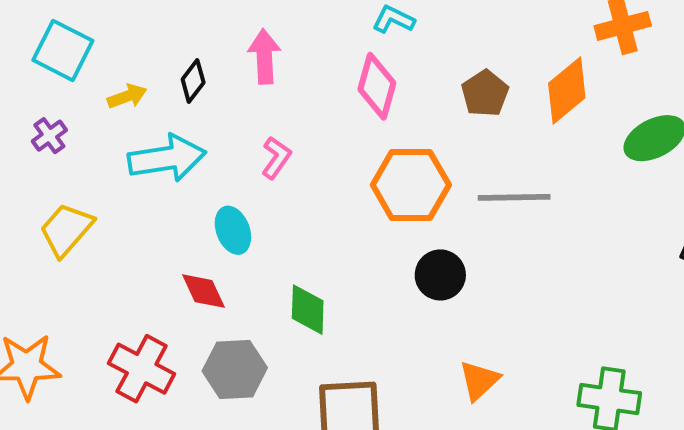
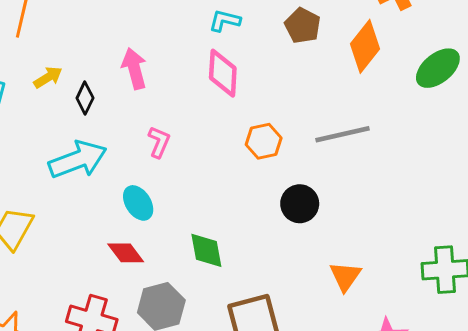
brown pentagon: (485, 93) -> (303, 26), moved
yellow arrow: (127, 96) -> (48, 77), moved
orange hexagon: (411, 185) -> (264, 141), size x0.6

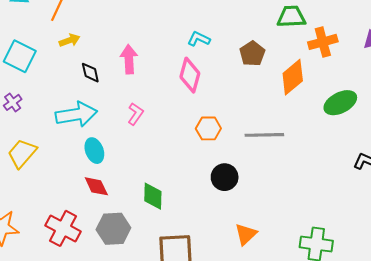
yellow arrow: (48, 77) -> (70, 40), moved
black diamond: (85, 98) -> (90, 73), turned -50
cyan ellipse: (138, 203) -> (94, 151), moved

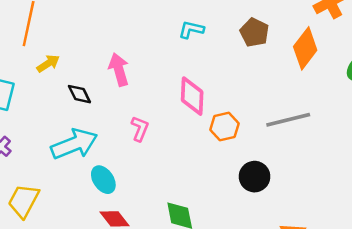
pink diamond: (190, 75) -> (192, 96), moved

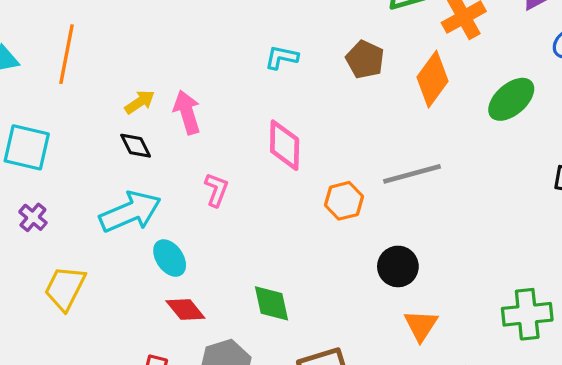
yellow arrow: (48, 63) -> (140, 102), moved
orange hexagon: (224, 127) -> (344, 201), moved
black circle: (255, 177) -> (398, 266), moved

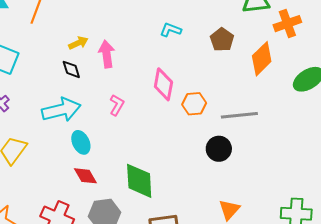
orange hexagon: (344, 201) -> (194, 104), moved
black circle: (398, 266) -> (219, 149), moved
green diamond: (271, 303) -> (139, 181), size x1.4

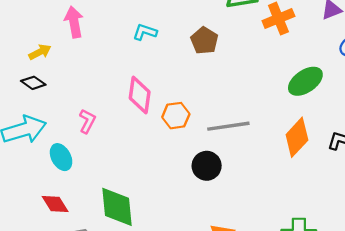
pink arrow: (107, 54) -> (74, 22), moved
orange diamond: (262, 59) -> (297, 137), moved
black diamond: (71, 69) -> (33, 83), turned -35
cyan ellipse: (81, 142) -> (61, 157), moved

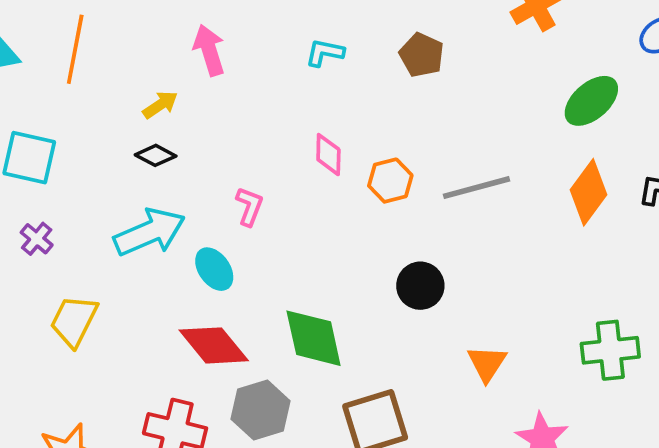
pink diamond: (140, 95) -> (328, 155), size x0.7
black circle: (207, 166) -> (420, 286), moved
red diamond: (55, 204) -> (214, 345), size x1.5

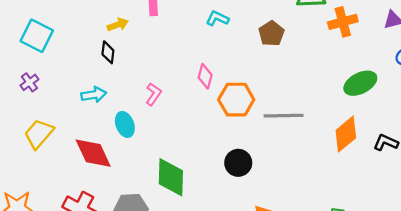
black diamond: (156, 155) -> (108, 52), turned 55
orange hexagon: (390, 181) -> (236, 100), size x1.4
cyan arrow: (150, 232) -> (94, 95), size x0.6
red diamond: (214, 345) -> (93, 153), moved

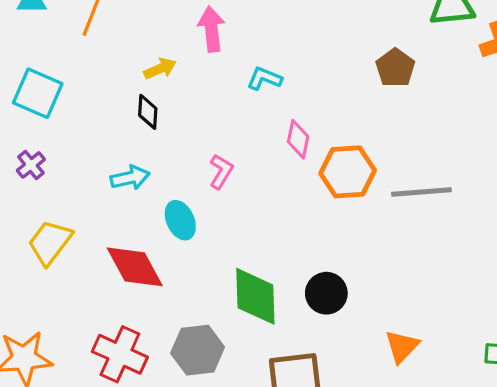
cyan L-shape: (217, 18) -> (264, 78), moved
black circle: (238, 163) -> (326, 293), moved

